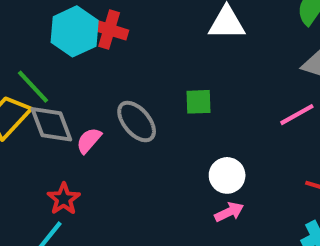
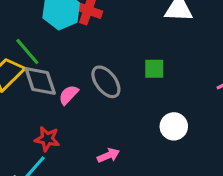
red star: (64, 199) -> (47, 139), turned -30
pink arrow: (229, 212) -> (108, 155), moved

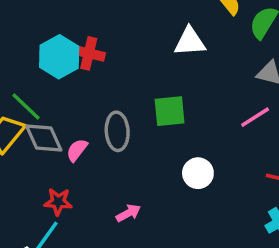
green square: (154, 69) -> (170, 111), size x1.4
gray ellipse: (106, 82) -> (117, 131), turned 40

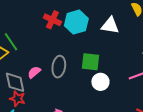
cyan hexagon: (59, 57) -> (76, 22), moved
gray diamond: (44, 138) -> (15, 82), moved
white circle: (198, 173) -> (100, 82), moved

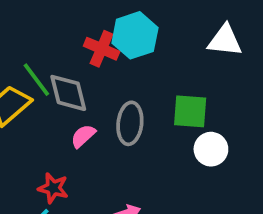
red cross: (52, 20) -> (102, 49), moved
cyan hexagon: (76, 22) -> (135, 35), moved
gray diamond: (15, 82) -> (68, 93), moved

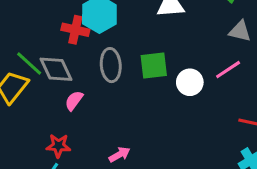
gray ellipse: (130, 123) -> (111, 65), moved
white circle: (211, 149) -> (190, 82), moved

